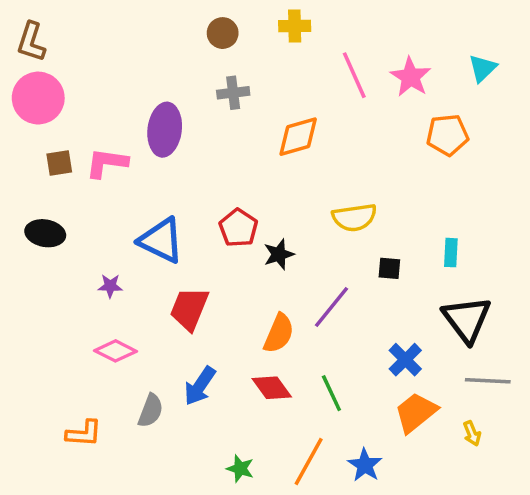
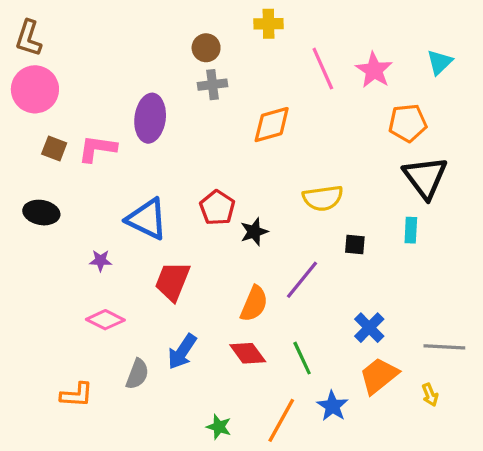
brown circle: (223, 33) -> (206, 48), moved
brown square: (59, 163) -> (54, 149), turned 30
black triangle: (467, 319) -> (425, 177), moved
blue star: (365, 465) -> (332, 406), moved

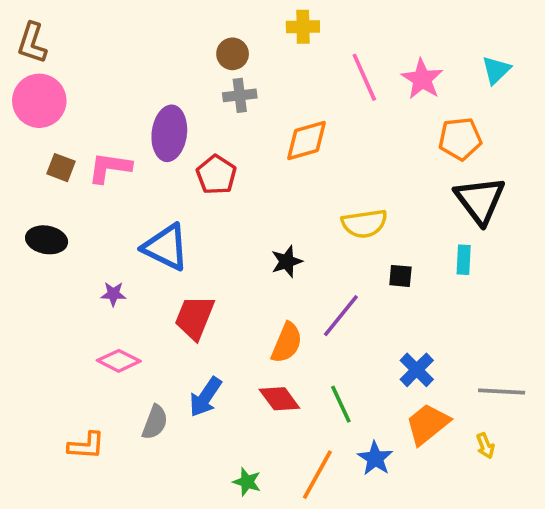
red pentagon: (217, 208) -> (216, 175), moved

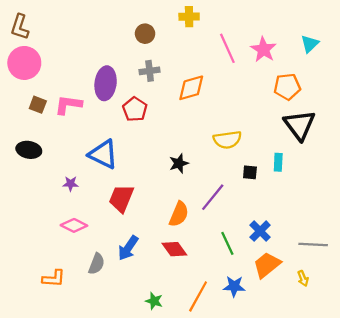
gray cross: (240, 95) -> (150, 71), moved
cyan rectangle: (464, 260) -> (278, 162), moved
green line: (341, 404) -> (227, 243), moved
blue star: (375, 458) -> (234, 286), turned -30

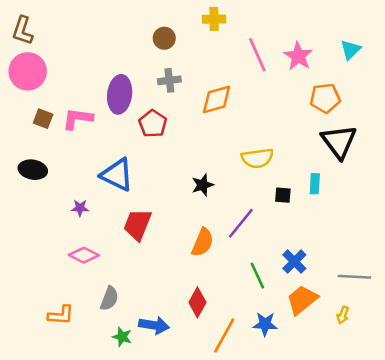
blue arrow: (128, 248) -> (154, 325), moved, turned -115
red diamond: (174, 249) -> (197, 302), moved, turned 65
yellow arrow: (303, 278) -> (343, 315), turned 42
green star: (154, 301) -> (122, 337), moved

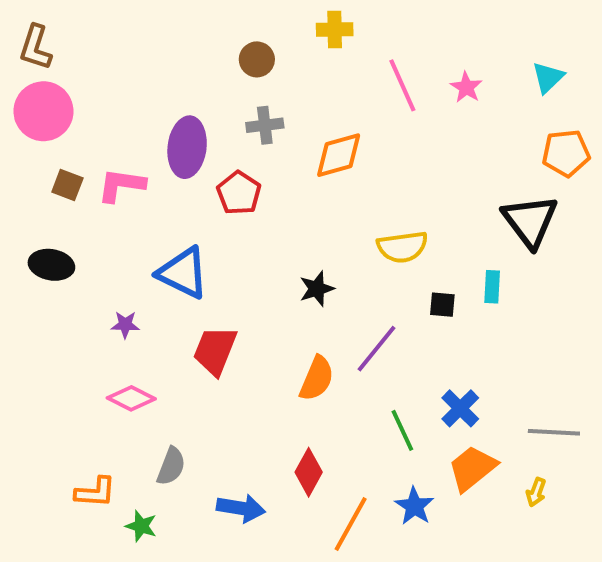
pink star: (298, 56) -> (466, 87), size x0.7
orange pentagon: (325, 98) -> (566, 153), moved
blue star: (265, 324) -> (414, 506), turned 30
green star: (122, 337) -> (141, 526), moved

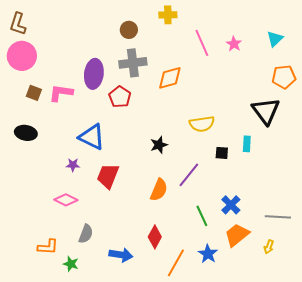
gray cross: (265, 125) -> (133, 63), size x1.5
purple star: (125, 325) -> (73, 165), moved

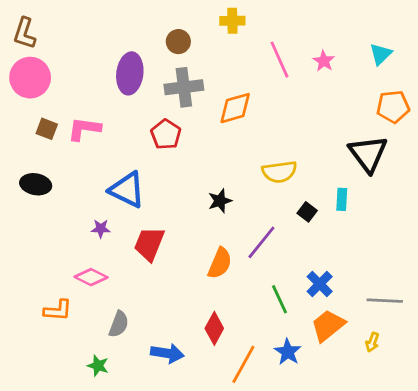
purple ellipse: (94, 74) -> (130, 73), moved
black square: (222, 153) -> (307, 212), turned 32
orange L-shape: (48, 247) -> (58, 310), moved

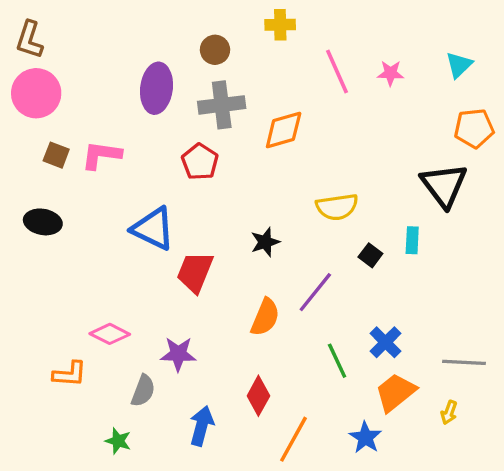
pink star: (324, 61) -> (390, 73), turned -30
purple star: (101, 229) -> (178, 354), moved, size x1.5
red trapezoid: (149, 244) -> (195, 272), moved
blue star: (288, 352) -> (365, 438), moved
blue arrow: (167, 353) -> (202, 426), turned -84

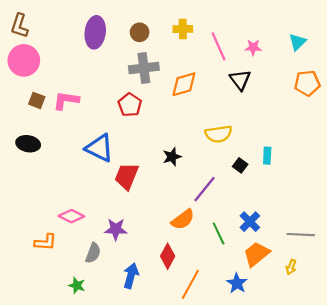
yellow cross: (280, 25) -> (183, 29), moved
purple ellipse: (156, 88) -> (95, 32), moved
black triangle: (444, 185) -> (240, 80), moved, size x0.7
orange semicircle: (265, 317) -> (183, 219), moved, turned 30

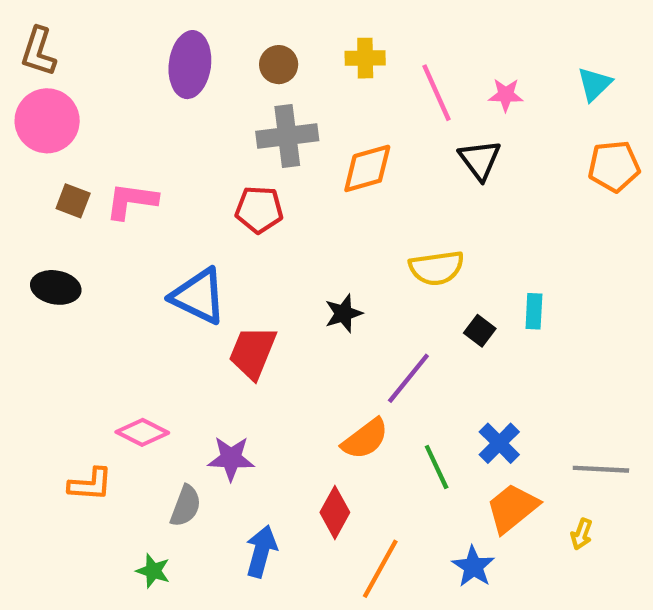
red pentagon: (130, 105) -> (259, 210), turned -30

